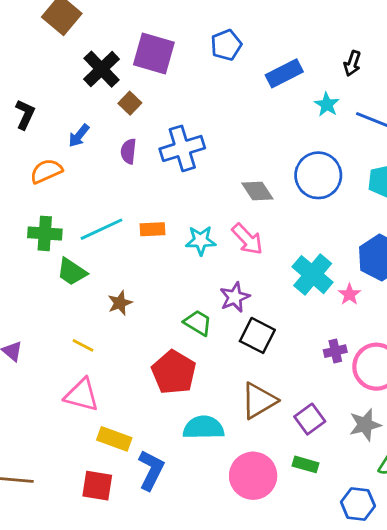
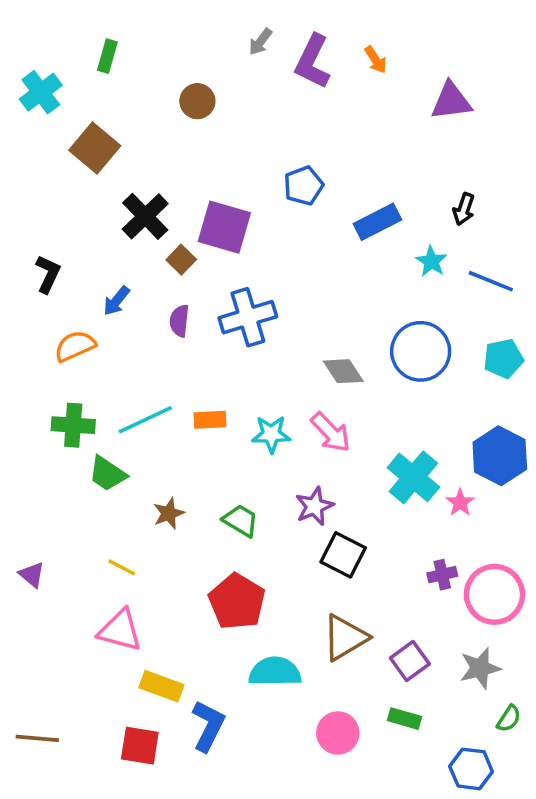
purple square: (154, 54) -> (224, 227), moved
green trapezoid: (198, 323) -> (241, 521), moved
pink circle: (253, 476) -> (338, 733), size x0.7

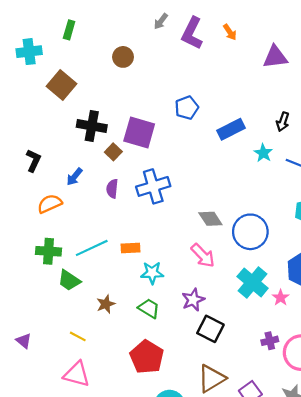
cyan cross: (41, 92) -> (29, 52), turned 30
black cross: (145, 216) -> (92, 126), turned -36
blue circle: (421, 351) -> (250, 232), moved
cyan star: (271, 434) -> (152, 273), moved

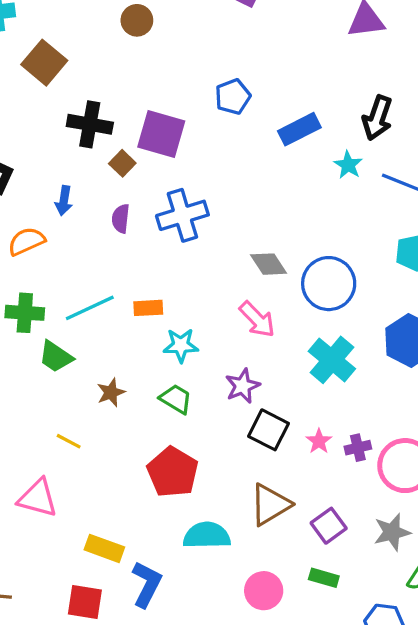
black arrow: (283, 122) -> (377, 118), size x1.5
blue arrow: (74, 177) -> (64, 201), turned -30
pink star: (281, 298) -> (319, 441), moved
pink triangle: (77, 374) -> (38, 498), moved

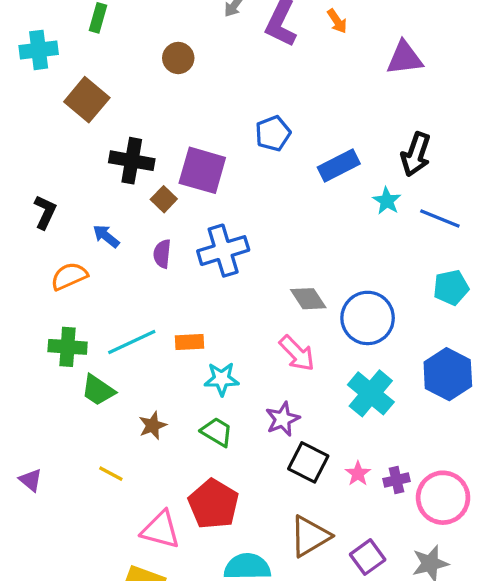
blue arrow: (64, 201) -> (106, 236), turned 120
pink triangle: (38, 498) -> (161, 530), moved

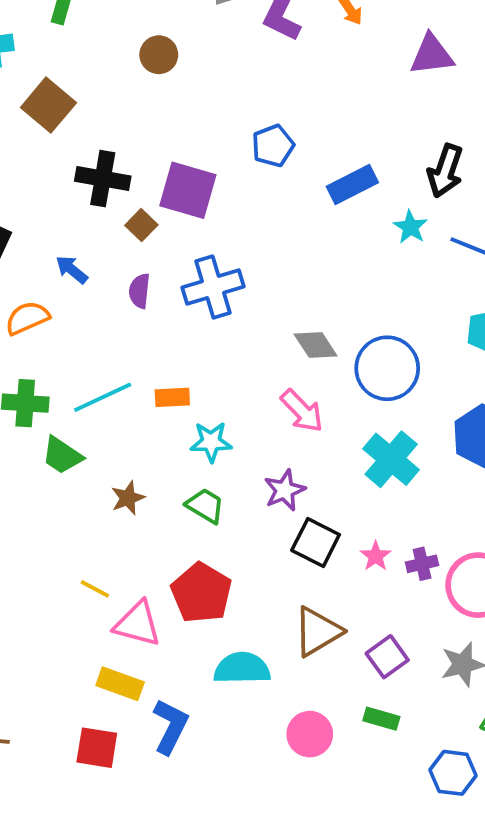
yellow line: (111, 474) -> (95, 589), moved

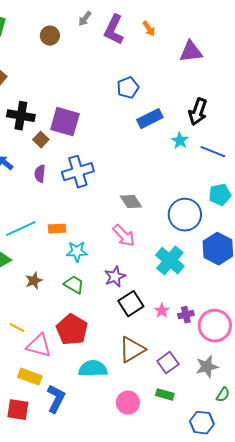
brown circle: (159, 55) -> (50, 36), moved
blue pentagon: (273, 146) -> (128, 88), moved
blue circle: (387, 368) -> (185, 215), moved
black square: (316, 542) -> (131, 304), turned 30

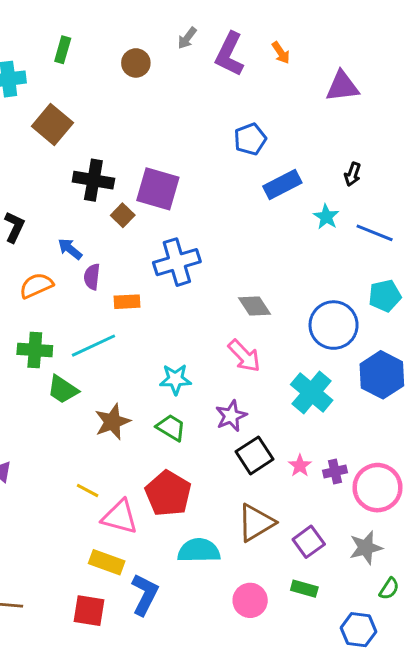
black arrow: (198, 112) -> (353, 174), size x0.6
purple semicircle: (40, 174) -> (92, 277), moved
orange rectangle: (57, 229) -> (127, 302), moved
brown star: (34, 281) -> (112, 422), size x1.4

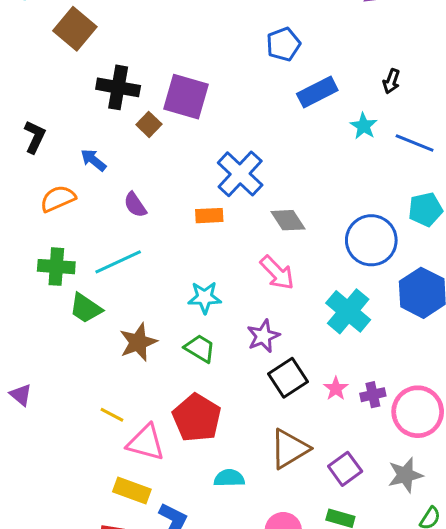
blue cross: (177, 262) -> (240, 174), moved, turned -30
purple semicircle: (92, 277) -> (135, 205), moved, turned -40
orange rectangle: (127, 302) -> (209, 216), moved
cyan semicircle: (199, 551) -> (229, 478), size x0.7

